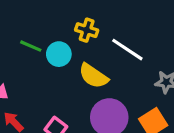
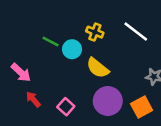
white line: (127, 50) -> (136, 32), moved

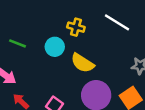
green line: (51, 41) -> (17, 43), moved

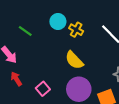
cyan circle: (55, 47) -> (58, 22), moved

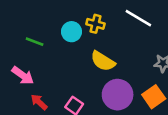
cyan circle: (58, 22) -> (71, 32), moved

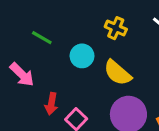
cyan circle: (71, 32) -> (82, 56), moved
red arrow: (39, 102) -> (51, 104), moved, turned -132

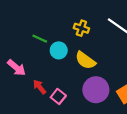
green line: (42, 38) -> (40, 39), moved
red arrow: (51, 104) -> (40, 87), turned 136

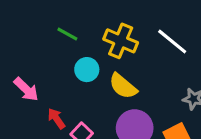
yellow cross: (81, 28) -> (121, 41), size x1.5
green line: (40, 39) -> (67, 34), moved

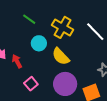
red arrow: (56, 118) -> (17, 61), moved

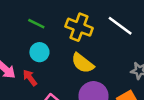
cyan circle: (39, 43) -> (39, 52), moved

